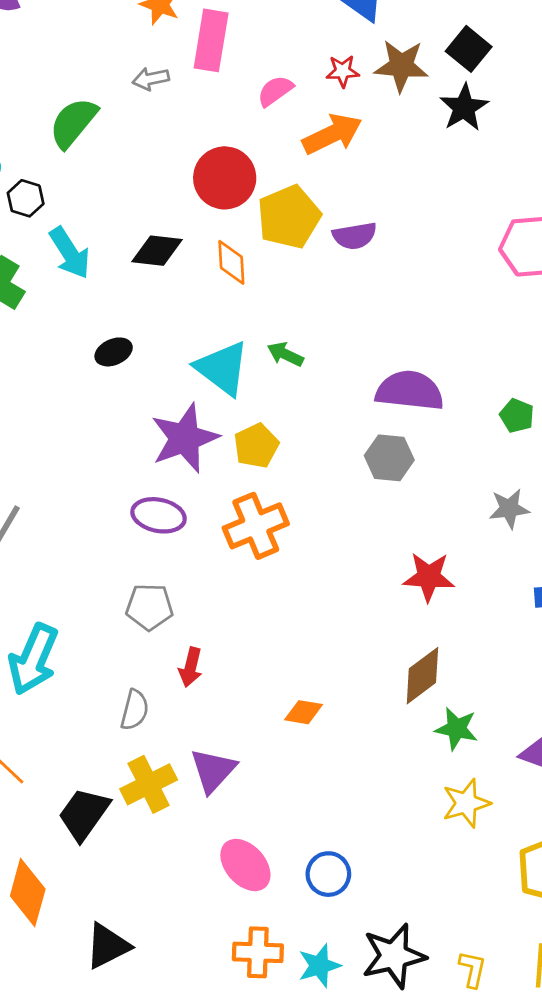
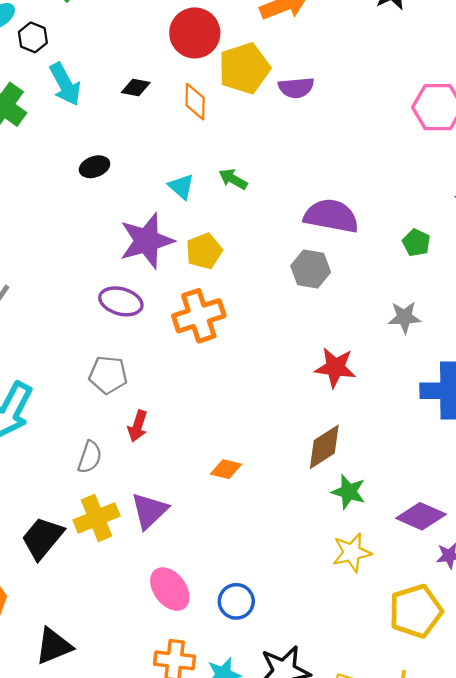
black diamond: (157, 251) -> (136, 88), size x0.7
cyan triangle: (222, 368) -> (181, 187), size x0.6

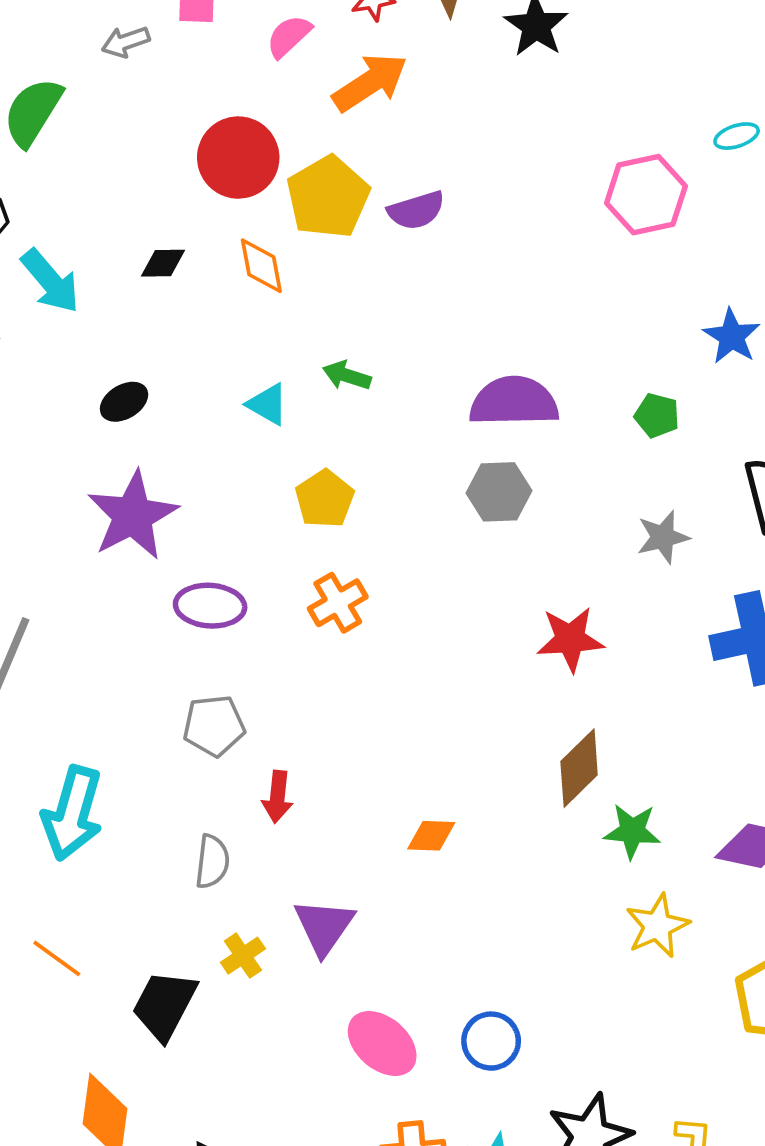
purple star: (147, 241) -> (133, 516), moved
orange cross: (199, 316) -> (338, 603), size x0.7
yellow cross: (96, 518) -> (243, 956), size x0.6

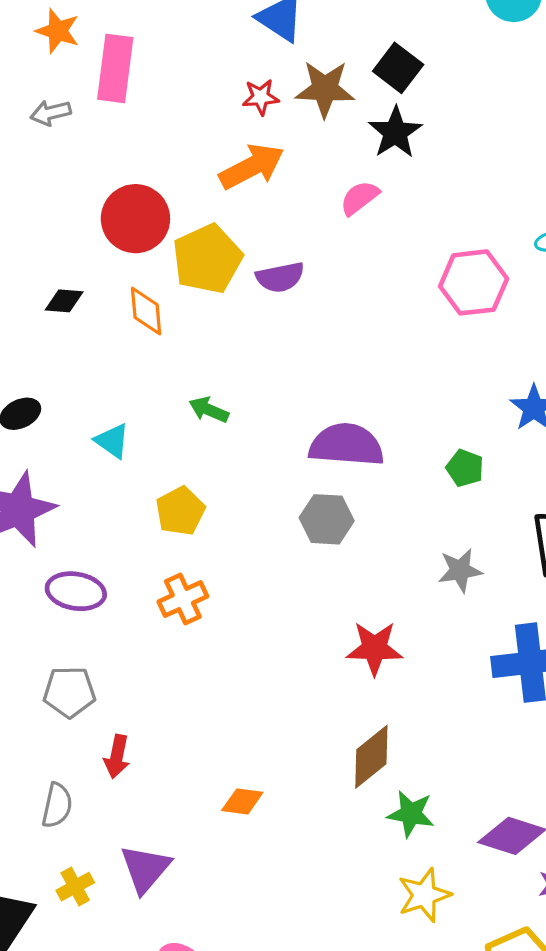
pink semicircle: (289, 36) -> (360, 198), moved
cyan triangle: (268, 404) -> (112, 441), moved

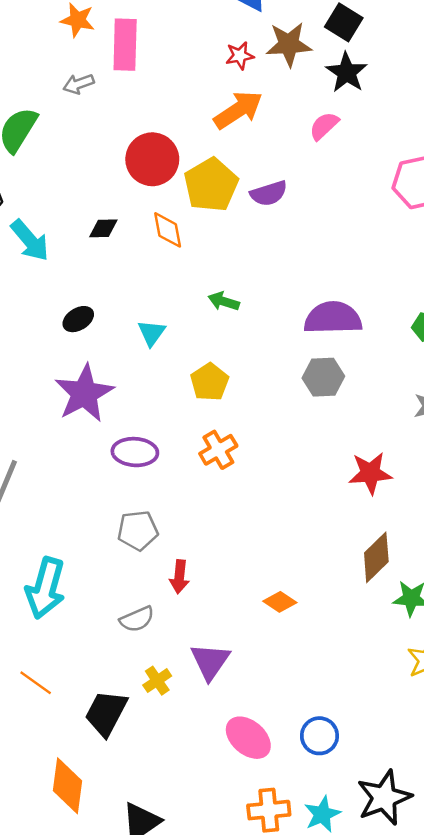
cyan triangle: (112, 441) -> (151, 333), turned 36
orange diamond: (242, 801) -> (280, 602), turned 32
gray semicircle: (57, 805) -> (137, 619), turned 60

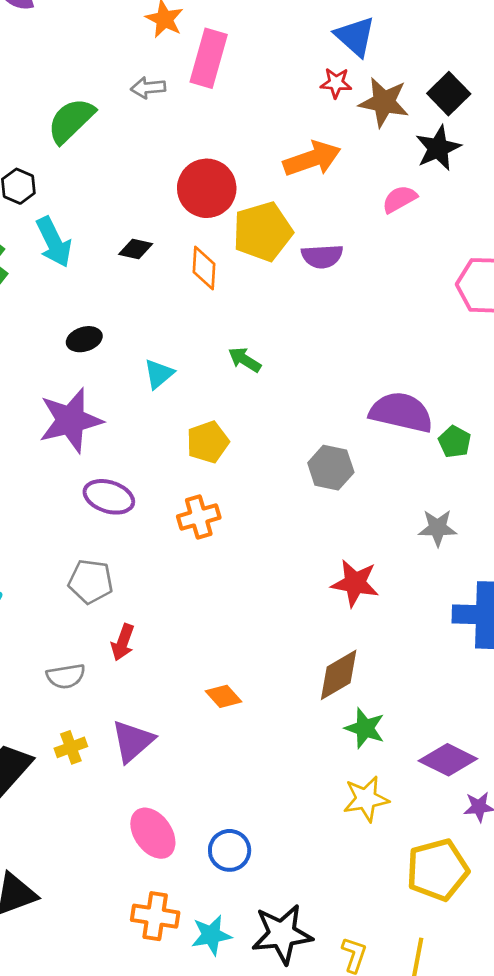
red star: (240, 56) -> (336, 83), moved
purple semicircle: (333, 318) -> (401, 412), moved

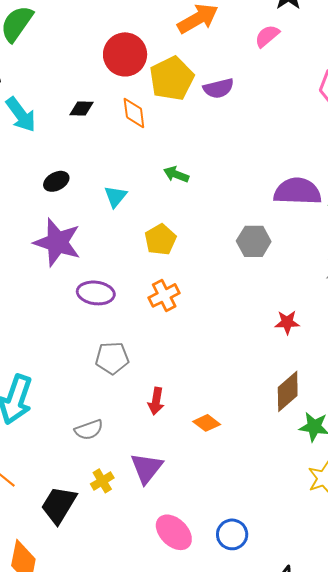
purple star: (71, 420) -> (57, 242), turned -30
gray pentagon: (91, 581) -> (112, 358), moved
red star: (355, 583) -> (287, 322), size x0.7
red arrow: (123, 642) -> (156, 401), moved

